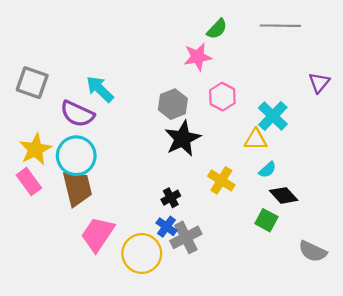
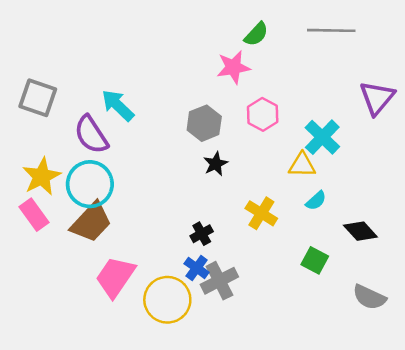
purple triangle: (319, 83) -> (377, 98), size x1.4
purple semicircle: (77, 114) -> (91, 135), turned 32
black star: (183, 139) -> (216, 164), size x0.6
brown trapezoid: (77, 188) -> (91, 222), turned 57
black diamond: (284, 195) -> (360, 231), moved

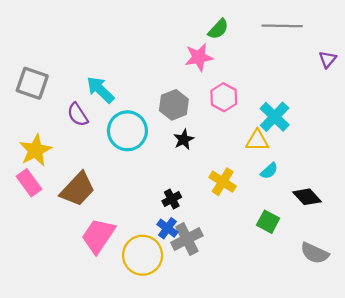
purple triangle: (377, 98) -> (328, 59), moved, size x0.6
purple semicircle: (91, 135) -> (78, 115), size x0.7
cyan circle: (90, 184) -> (127, 131), moved

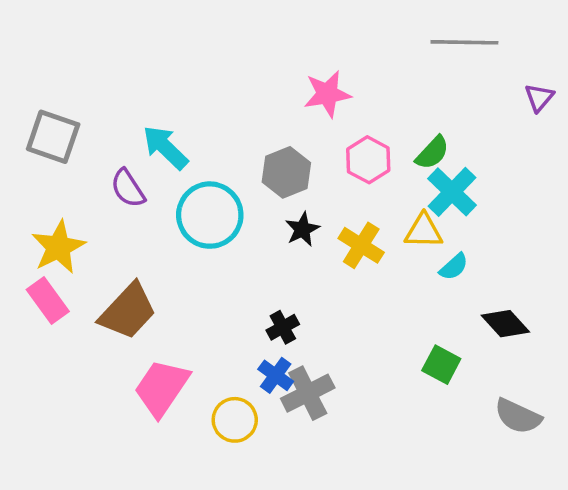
green semicircle: (218, 29) -> (432, 153), moved
cyan semicircle: (269, 171) -> (454, 267), moved
yellow cross: (223, 182) -> (361, 245), moved
yellow circle: (143, 255) -> (235, 420), size x0.7

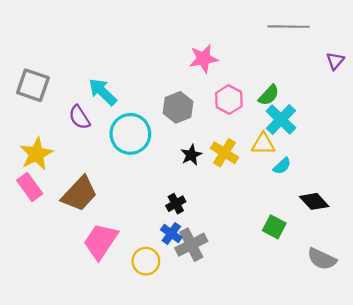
black star: (302, 229) -> (191, 155), moved

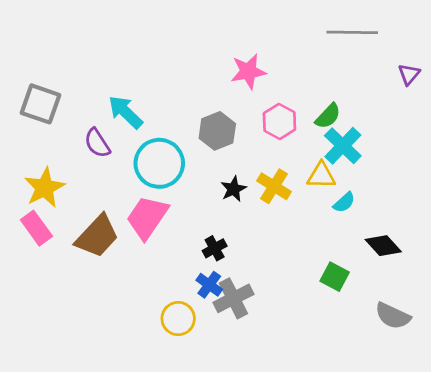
pink trapezoid: (100, 241) -> (147, 217), moved

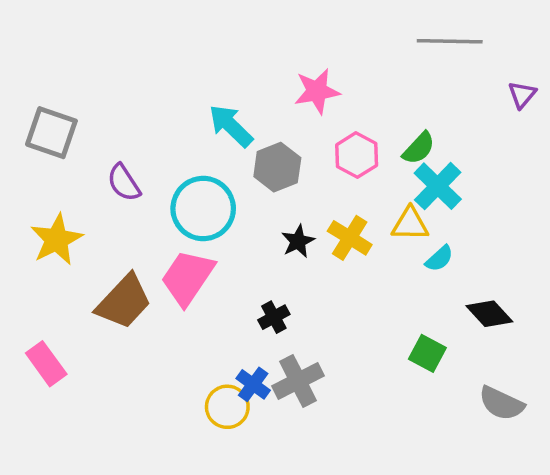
cyan arrow: (126, 112) -> (231, 126), moved
pink rectangle: (36, 228) -> (46, 364), moved
blue cross: (209, 285) -> (253, 384), moved

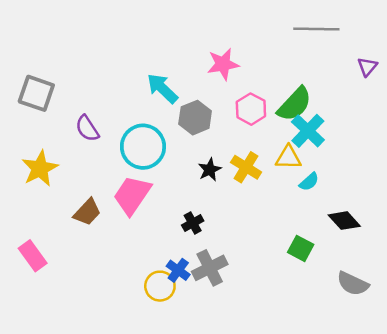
green semicircle: (419, 148) -> (295, 104), size x1.5
brown trapezoid: (124, 302) -> (87, 212), size x0.7

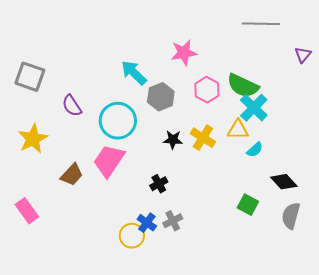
green semicircle: (295, 104) -> (243, 86), turned 72
black star: (210, 170) -> (173, 140), turned 30
gray cross: (210, 268) -> (173, 221), size x0.7
gray semicircle: (353, 284) -> (291, 216), moved, turned 80

